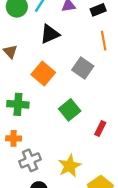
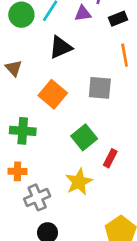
gray square: (83, 68) -> (100, 88), turned -30
red rectangle: (100, 129) -> (110, 158), moved
yellow star: (70, 166) -> (79, 182), moved

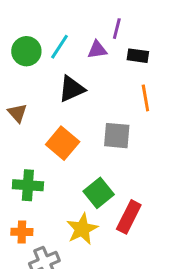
black rectangle: (118, 19) -> (138, 56), turned 30
red rectangle: (110, 158) -> (129, 217), size x1.5
yellow star: (79, 182) -> (82, 229), moved

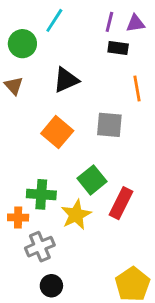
cyan line: (60, 47) -> (54, 20), moved
purple triangle: (97, 50) -> (135, 23), moved
black rectangle: (138, 56) -> (118, 48), moved
brown triangle: (17, 113) -> (14, 86), moved
green cross: (28, 185) -> (41, 194), moved

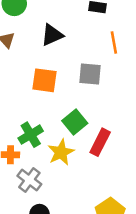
orange square: (57, 132) -> (45, 80), turned -32
green cross: (41, 194) -> (31, 135), turned -35
gray cross: (40, 247) -> (29, 180), turned -30

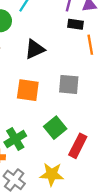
orange line: (114, 43) -> (90, 45), moved
yellow star: (61, 152) -> (52, 174), moved, turned 30

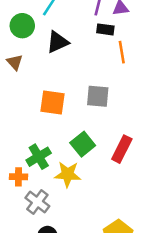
black triangle: (35, 49) -> (58, 42), moved
red rectangle: (78, 146) -> (122, 149), moved
yellow star: (52, 174) -> (68, 174), moved

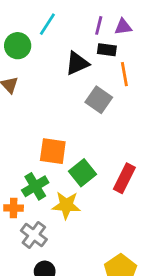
black triangle: (58, 42) -> (77, 63), moved
gray square: (98, 96) -> (99, 100), moved, turned 30
orange square: (52, 103) -> (53, 151), moved

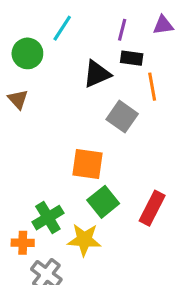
purple triangle: (123, 27) -> (163, 25), moved
orange square: (53, 151) -> (87, 164), moved

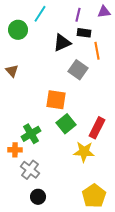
brown triangle: (18, 99) -> (12, 71), moved
yellow star: (84, 240) -> (84, 152), moved

